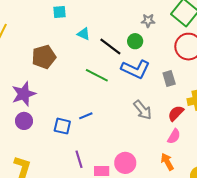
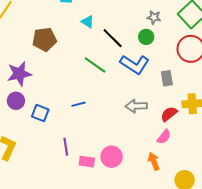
green circle: (135, 41) -> (146, 37), moved
gray arrow: (143, 110) -> (136, 106), turned 120
blue square: (62, 126) -> (40, 113), moved

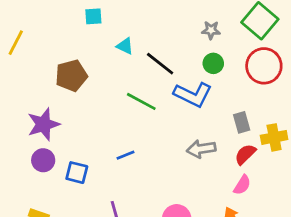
green circle: (146, 37) -> (213, 63), moved
gray rectangle: (167, 78) -> (242, 122), moved

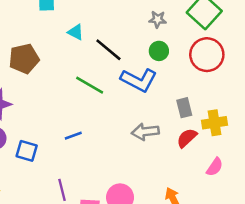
pink semicircle: (242, 185) -> (215, 167), moved

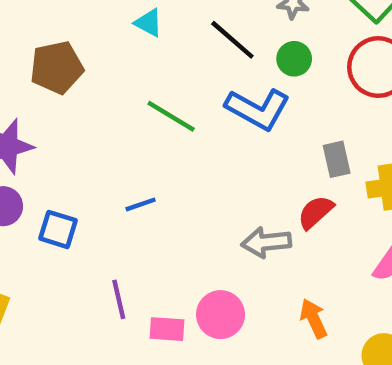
black line: (108, 50) -> (232, 40), moved
gray arrow: (145, 132) -> (266, 242), moved
red semicircle: (187, 138) -> (316, 212), moved

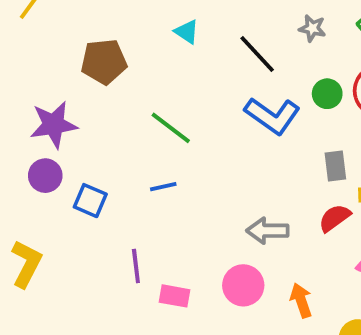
green circle: (294, 59) -> (327, 94), moved
green line: (171, 116) -> (171, 128), moved
red semicircle: (316, 212) -> (335, 218), moved
pink circle: (220, 315) -> (243, 285), moved

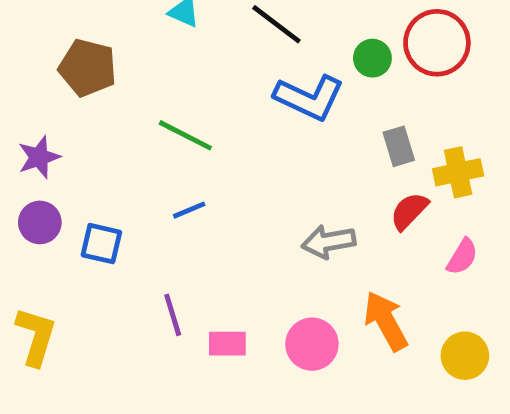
brown pentagon: (104, 62) -> (88, 68), turned 30
purple star: (54, 125) -> (39, 157), size x0.7
pink circle: (243, 285) -> (312, 344), moved
orange arrow: (301, 300) -> (386, 321), size x1.4

